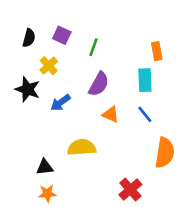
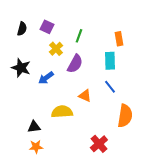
green line: (93, 47) -> (79, 36), moved
yellow cross: (49, 66) -> (56, 49), moved
orange triangle: (111, 114) -> (85, 96), moved

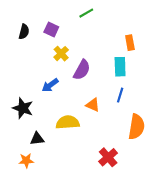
green line: (79, 36) -> (86, 13), moved, turned 40
black star: (21, 68) -> (23, 108), moved
blue line: (110, 87) -> (120, 95), turned 56
orange star: (36, 147) -> (26, 161), moved

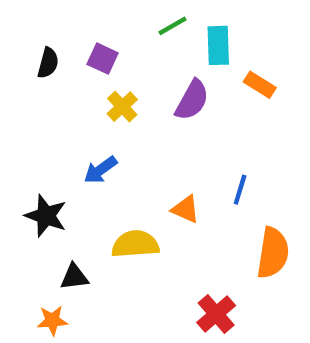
orange rectangle: (130, 43) -> (260, 85), turned -48
cyan rectangle: (120, 67) -> (218, 45), moved
purple semicircle: (82, 70) -> (192, 100), moved

